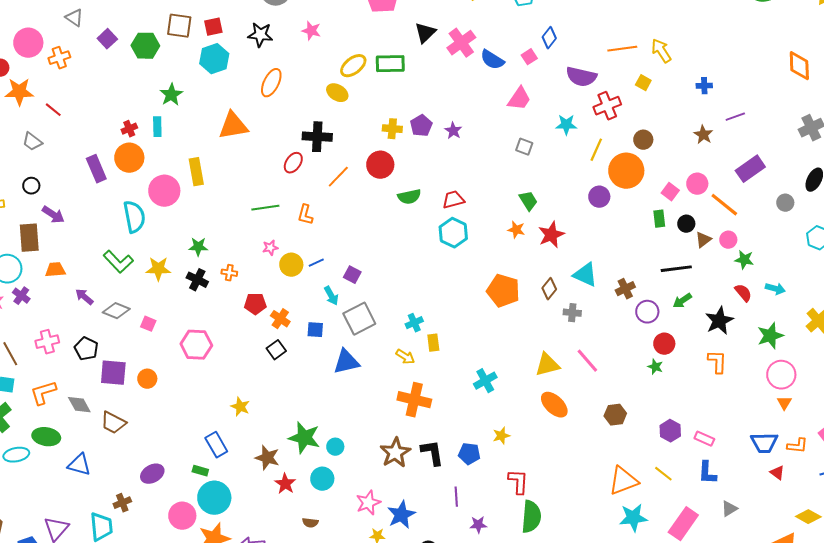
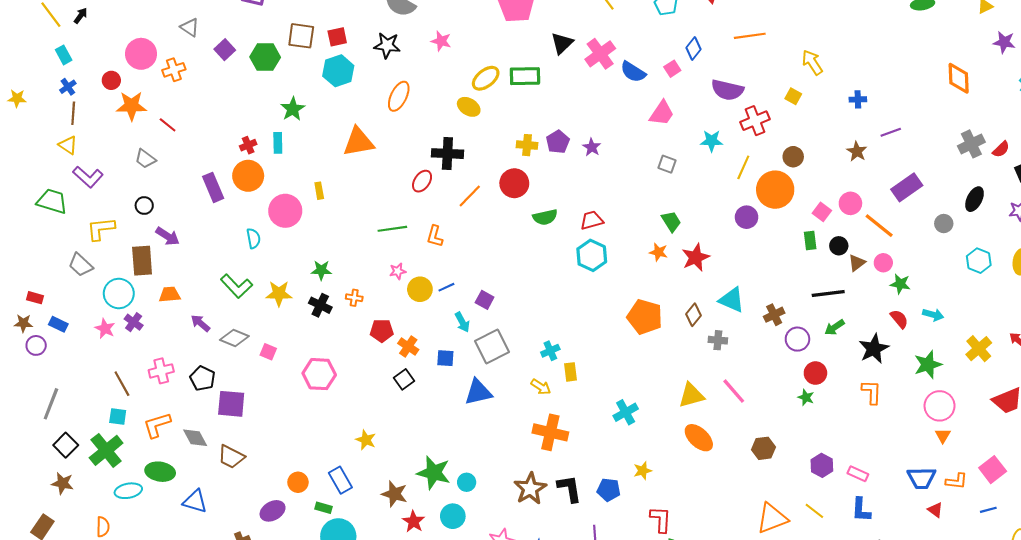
orange line: (622, 49) -> (750, 36), moved
yellow rectangle: (196, 172) -> (319, 191), size x0.6
cyan semicircle: (134, 217) -> (253, 238), size x0.6
orange circle: (147, 379) -> (298, 482), moved

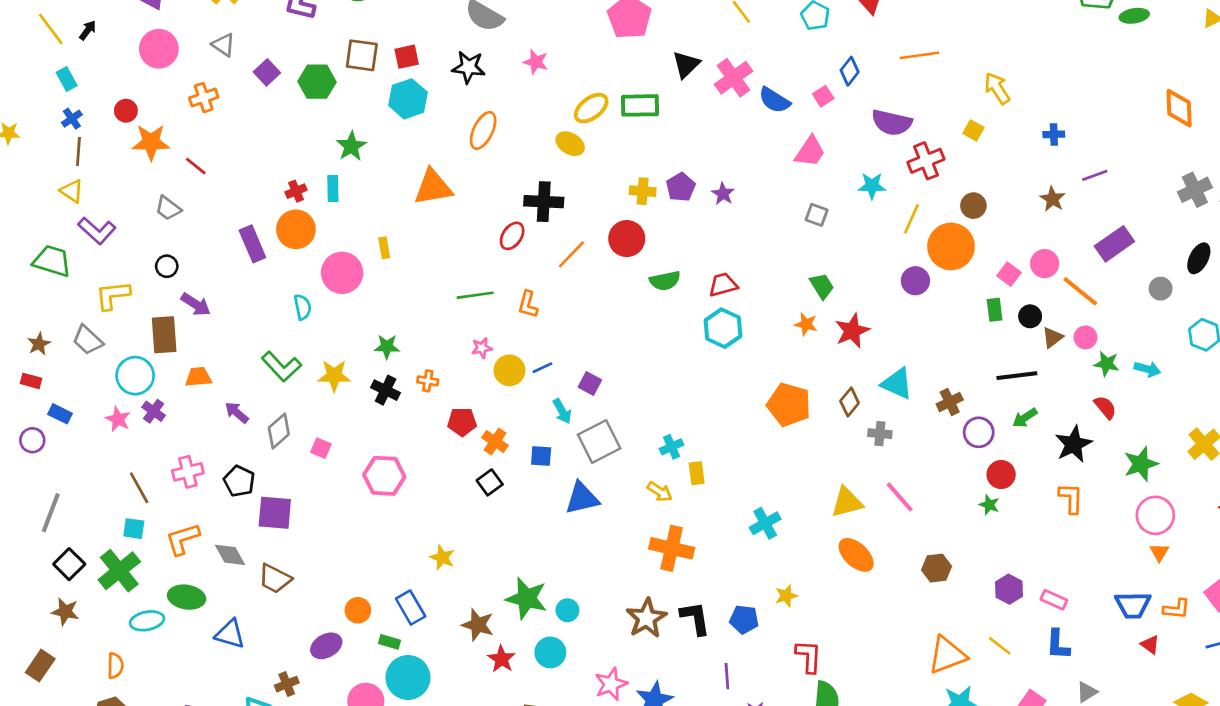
pink circle: (141, 54) -> (159, 49), moved
cyan arrow: (933, 315) -> (1147, 369), moved
brown star: (23, 323) -> (39, 344), moved, turned -30
gray diamond: (234, 338) -> (279, 431), turned -64

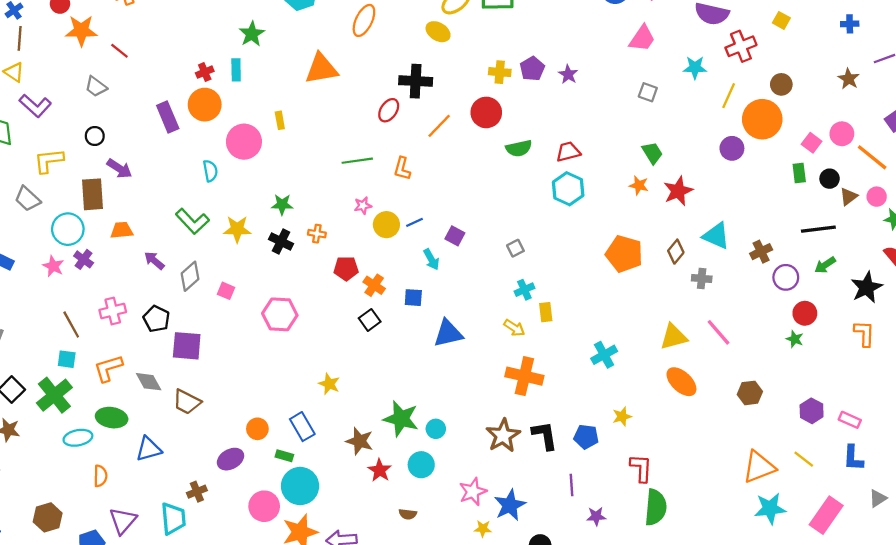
gray square: (599, 442) -> (515, 248), moved, size x0.5
blue triangle: (230, 634) -> (149, 449), turned -32
orange semicircle: (115, 666) -> (100, 476), moved

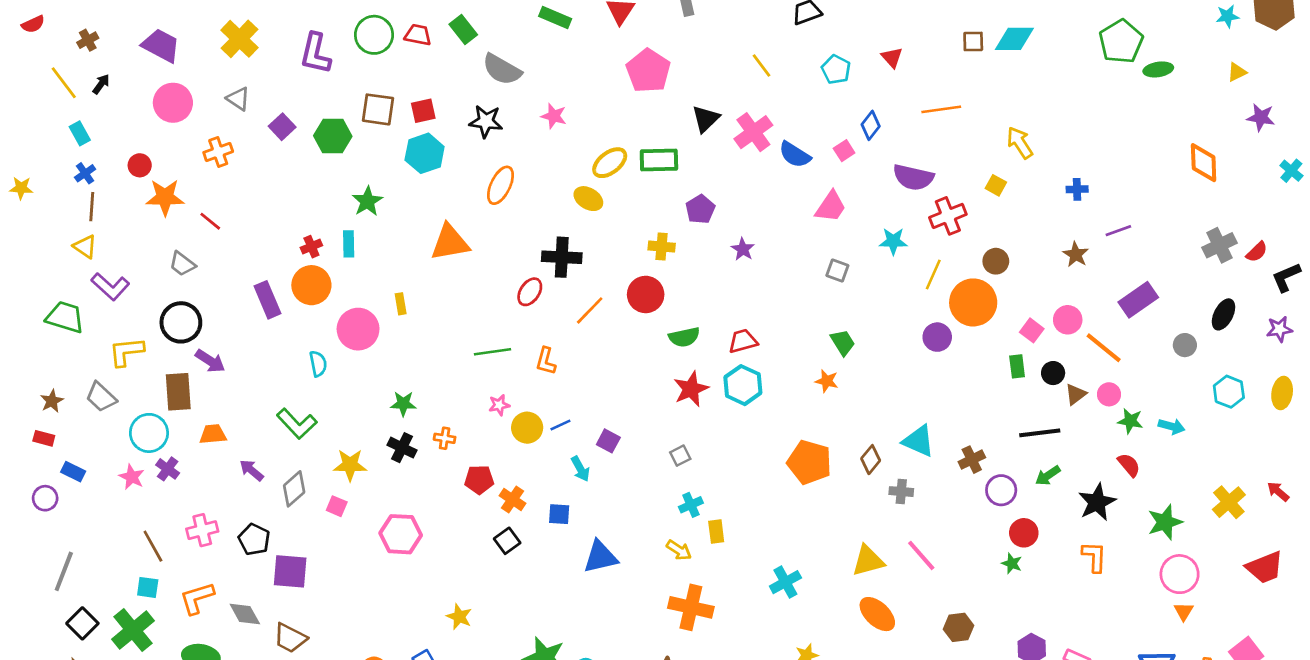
purple pentagon: (532, 69) -> (700, 209), moved
black circle: (95, 136) -> (181, 322), size x1.8
red star: (678, 191) -> (691, 389), moved
yellow star: (237, 229) -> (350, 465), moved

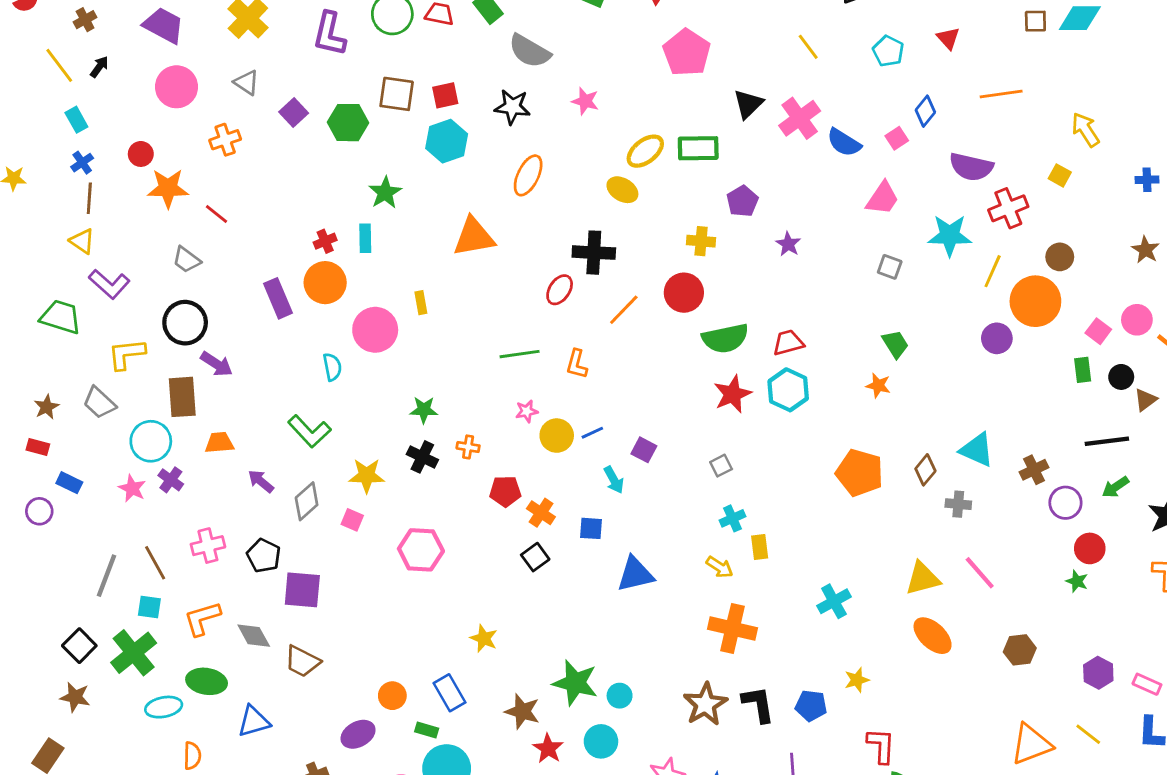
cyan star: (893, 241) -> (950, 235), size x1.4
green semicircle: (684, 337) -> (725, 338), size x1.4
gray line: (64, 571) -> (106, 576), moved

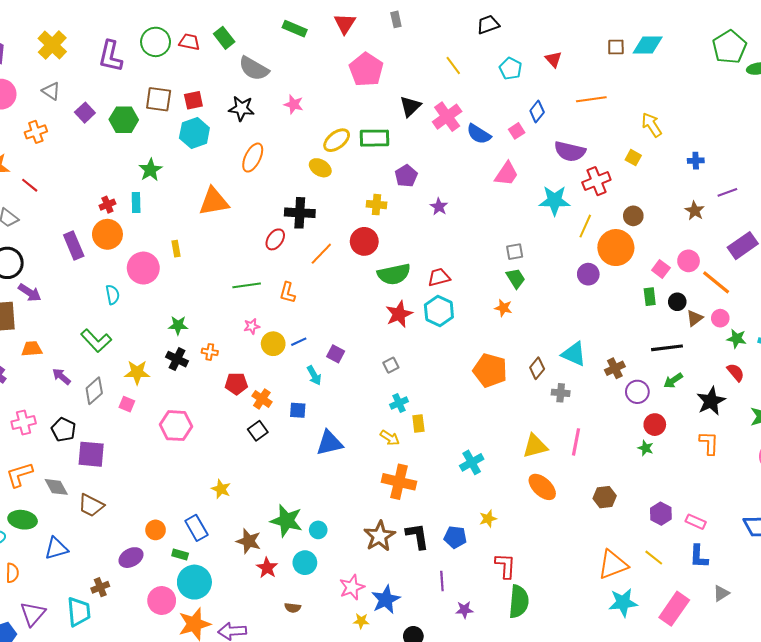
gray square: (890, 267) -> (515, 252), moved, turned -30
pink line: (980, 573) -> (576, 442), turned 52

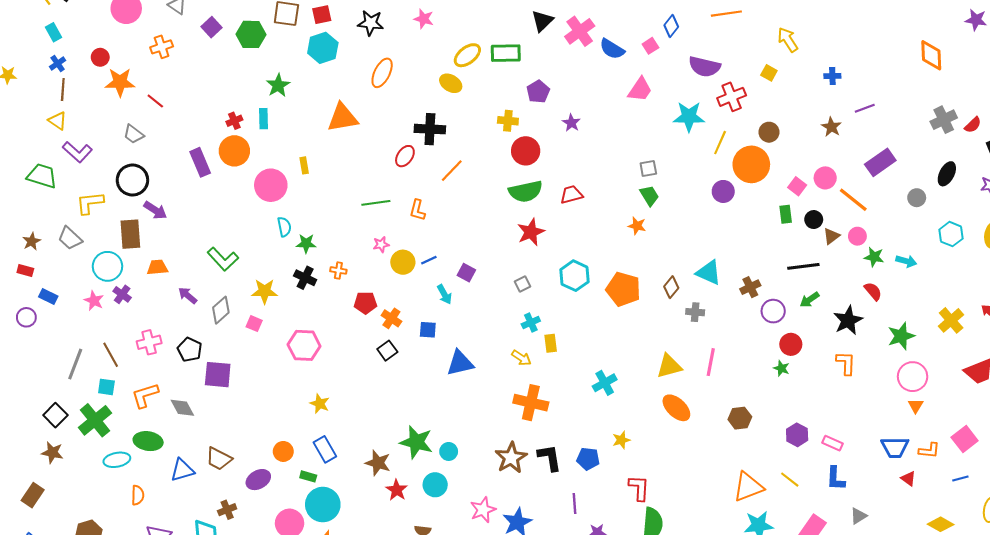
red circle: (364, 241) -> (526, 151), moved
cyan semicircle: (113, 295) -> (284, 227), moved
cyan hexagon: (439, 311) -> (574, 276), moved
yellow star: (221, 489) -> (320, 404), moved
brown trapezoid: (91, 505) -> (219, 459), moved

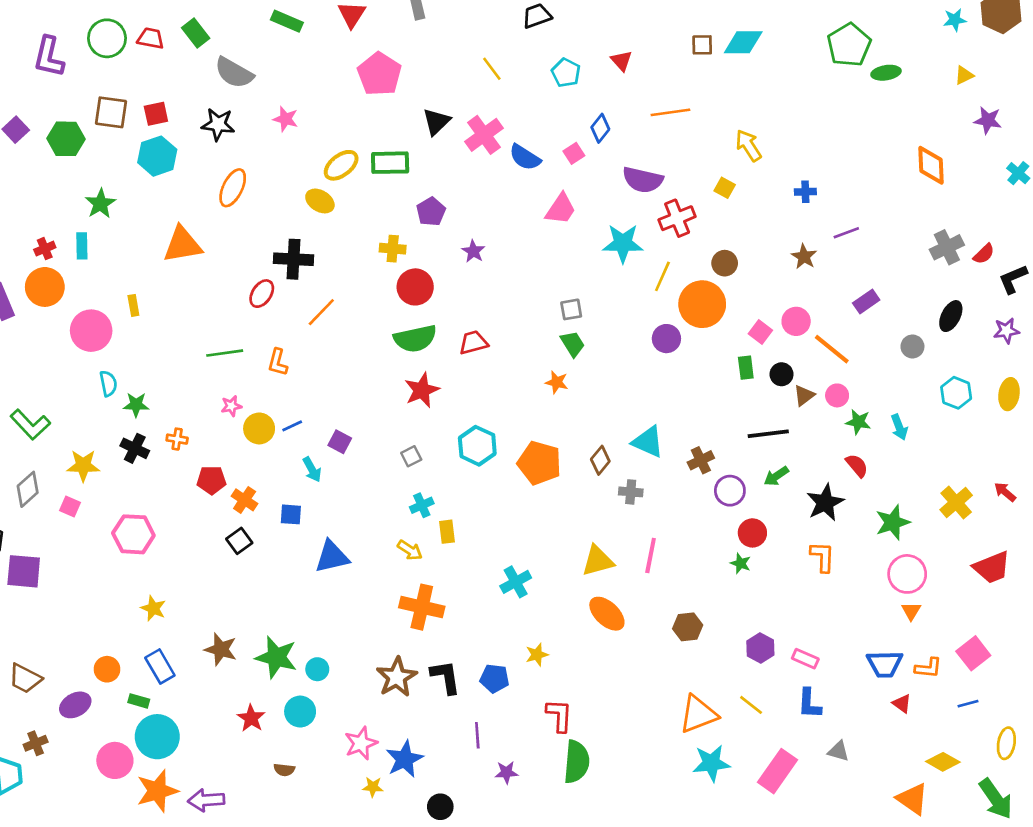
purple rectangle: (880, 162) -> (866, 302), size x0.7
cyan arrow: (906, 261) -> (899, 427), turned 54
brown star: (378, 463) -> (221, 649), moved
gray triangle: (858, 516) -> (838, 751), turned 48

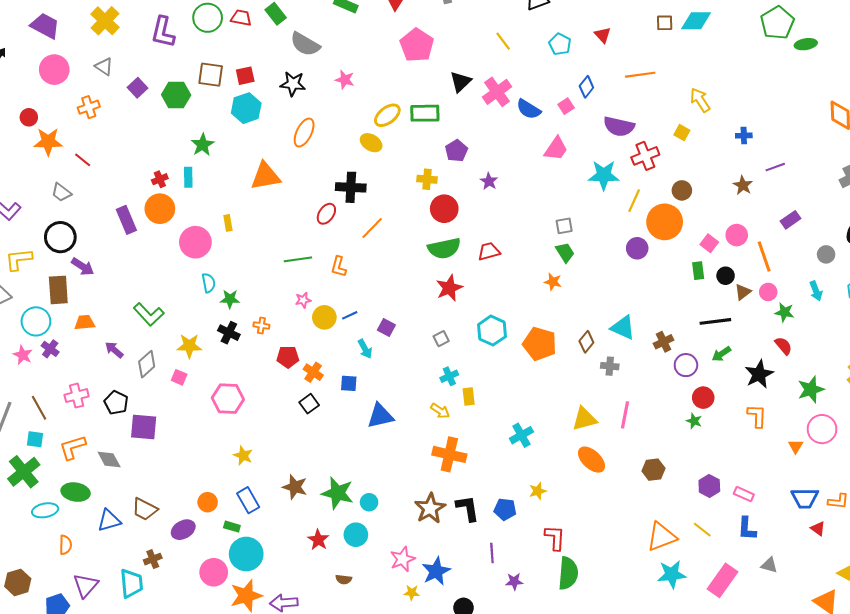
orange line: (832, 349) -> (764, 256), turned 32
cyan arrow: (899, 427) -> (816, 291), moved
orange triangle: (911, 611) -> (796, 446), moved

